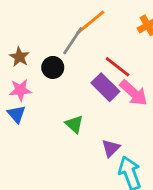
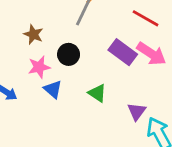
black circle: (53, 67) -> (69, 54), moved
red line: (118, 67) -> (146, 18), moved
blue triangle: (16, 114) -> (53, 89), moved

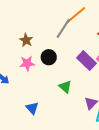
blue triangle: (53, 89) -> (32, 108), moved

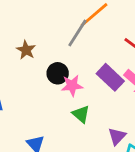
pink star: (27, 63) -> (72, 86), moved

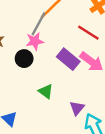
pink star: (72, 86) -> (35, 41), moved

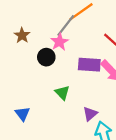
pink star: (35, 41) -> (59, 42), turned -30
purple rectangle: (68, 59) -> (89, 65), turned -45

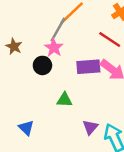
green triangle: (62, 93) -> (64, 100), turned -35
purple triangle: (90, 114) -> (90, 127), moved

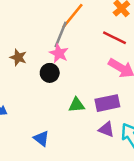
purple rectangle: (88, 67) -> (107, 103), moved
purple triangle: (90, 127) -> (106, 129), turned -42

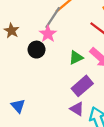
purple rectangle: (107, 103) -> (82, 86), turned -40
green triangle: (77, 105) -> (76, 58), moved, turned -32

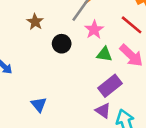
pink star: (48, 34) -> (94, 30), moved
green triangle: (76, 58) -> (104, 54), turned 32

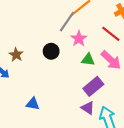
brown star: (35, 22) -> (16, 55), moved
blue triangle: (39, 104) -> (33, 104), turned -40

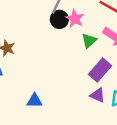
black circle: (51, 51) -> (59, 19), moved
green triangle: (88, 60) -> (89, 41), turned -40

